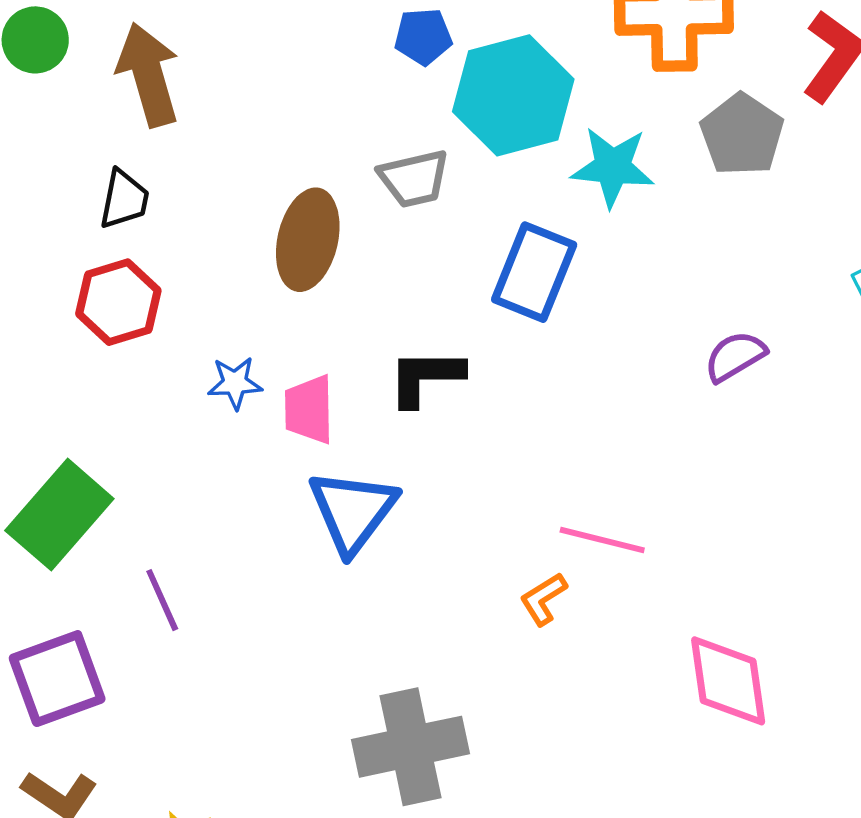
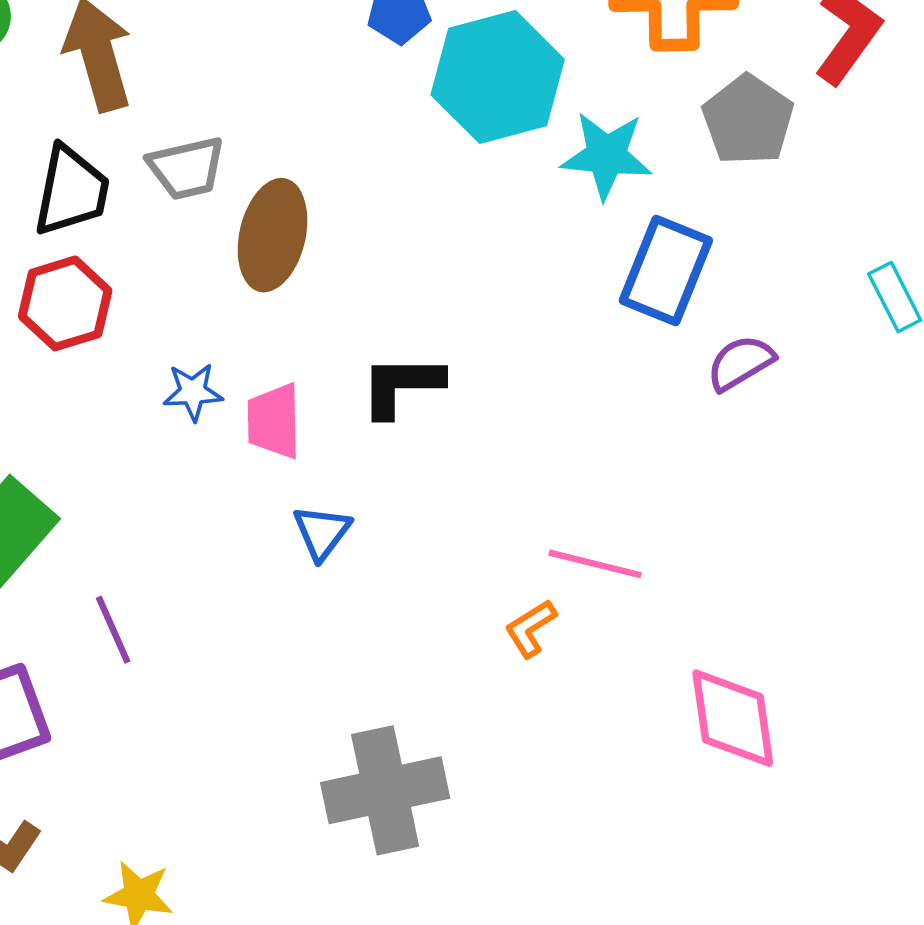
gray trapezoid: (414, 179) -> (187, 168), moved
black trapezoid: (124, 199) -> (71, 191), size x1.4
blue rectangle: (534, 272) -> (666, 271), moved
blue triangle: (353, 511) -> (322, 532), size x0.6

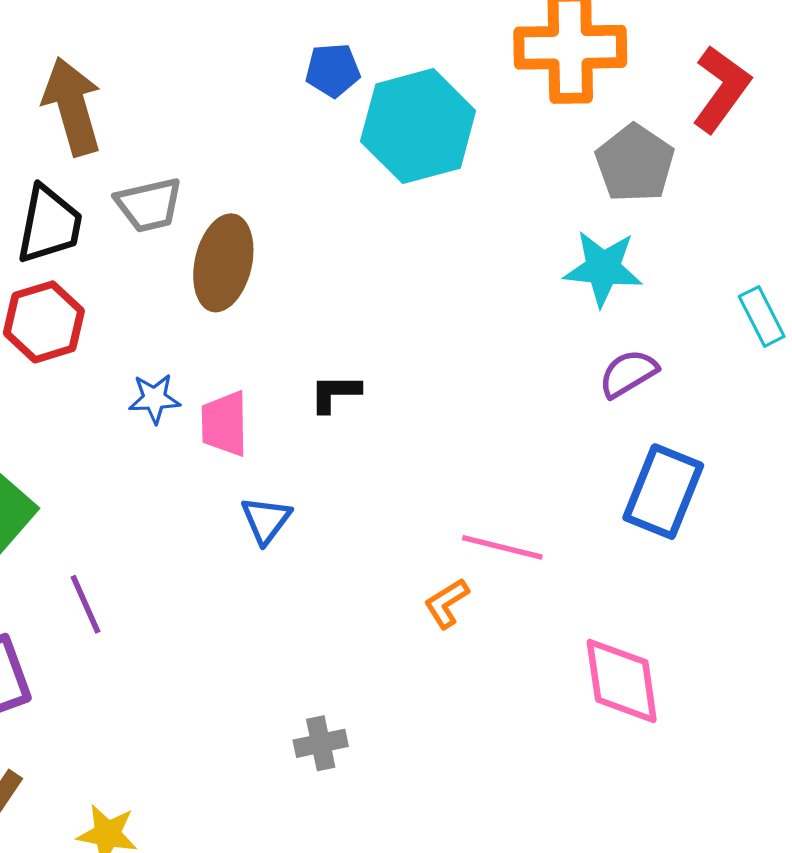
cyan star: (606, 155) -> (603, 268), moved
blue rectangle: (666, 271) -> (663, 492), moved
black L-shape: (402, 386) -> (335, 393), size x0.7
gray cross: (385, 790) -> (321, 743), size x0.5

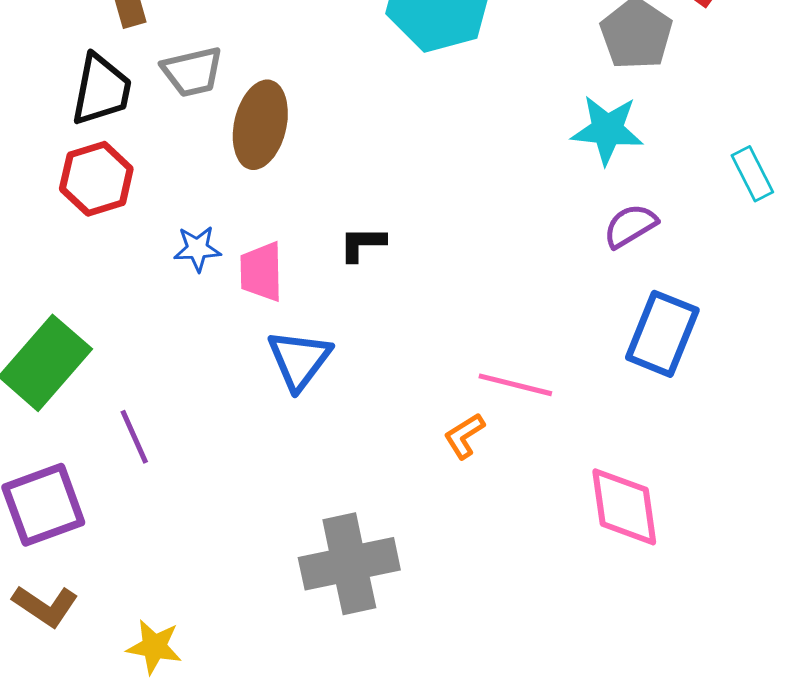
blue triangle: (266, 520) -> (299, 360), size x1.4
gray cross: (321, 743) -> (349, 564), size x2.0

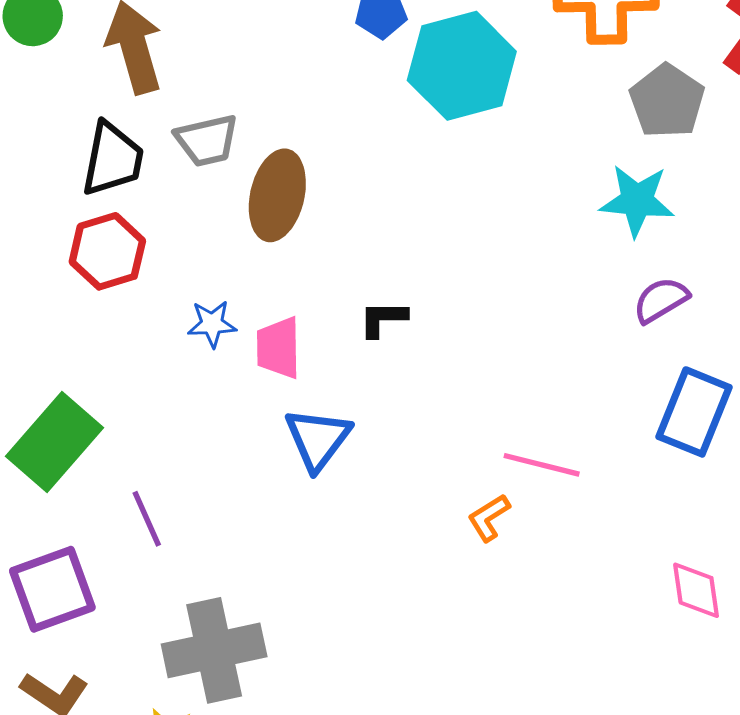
pink diamond: (624, 507) -> (696, 590), moved, size x0.7
gray cross: (349, 564) -> (214, 650), moved

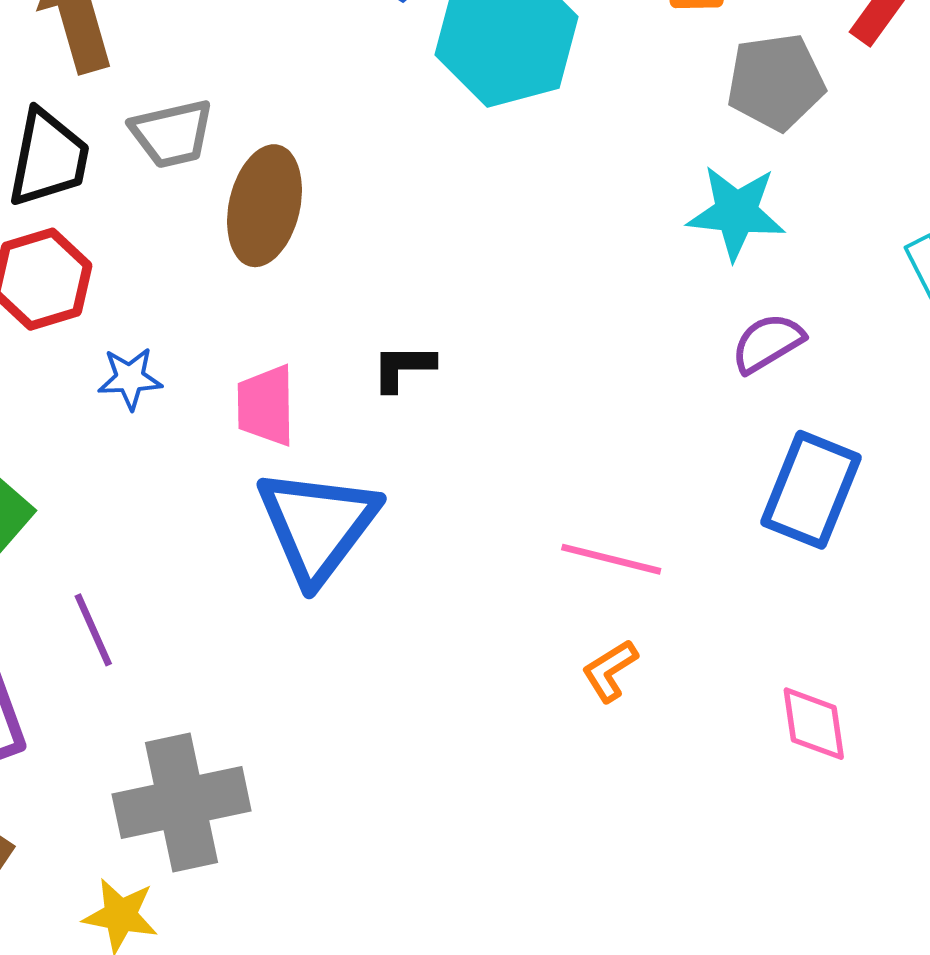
gray pentagon: (667, 101) -> (776, 82), turned 30
blue star: (212, 324) -> (130, 378), moved
blue triangle: (318, 439) -> (318, 525), size x1.4
orange L-shape: (489, 518) -> (610, 671), moved

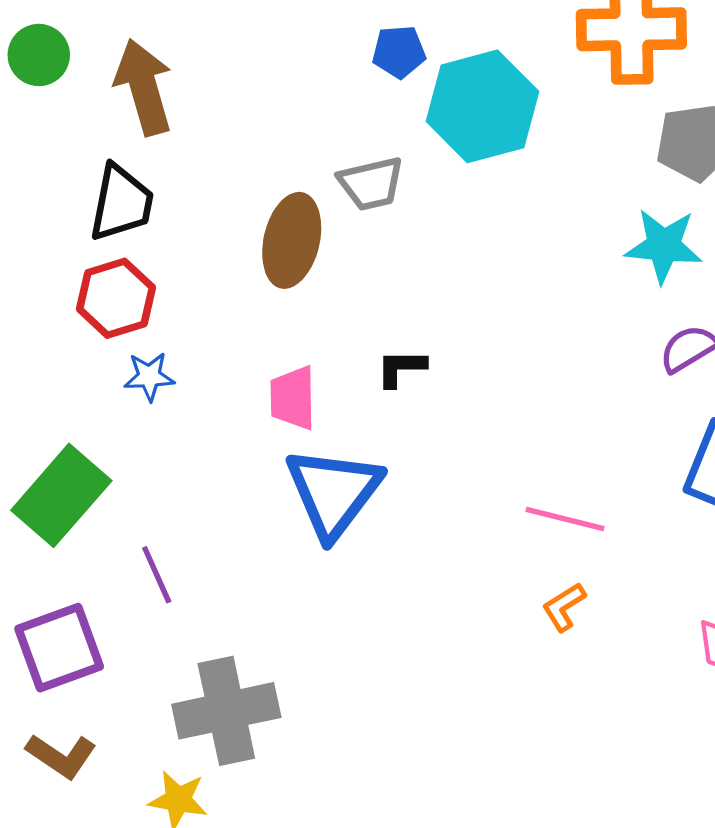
gray trapezoid: (172, 134) -> (371, 184), moved
blue star: (130, 378) -> (149, 376), moved

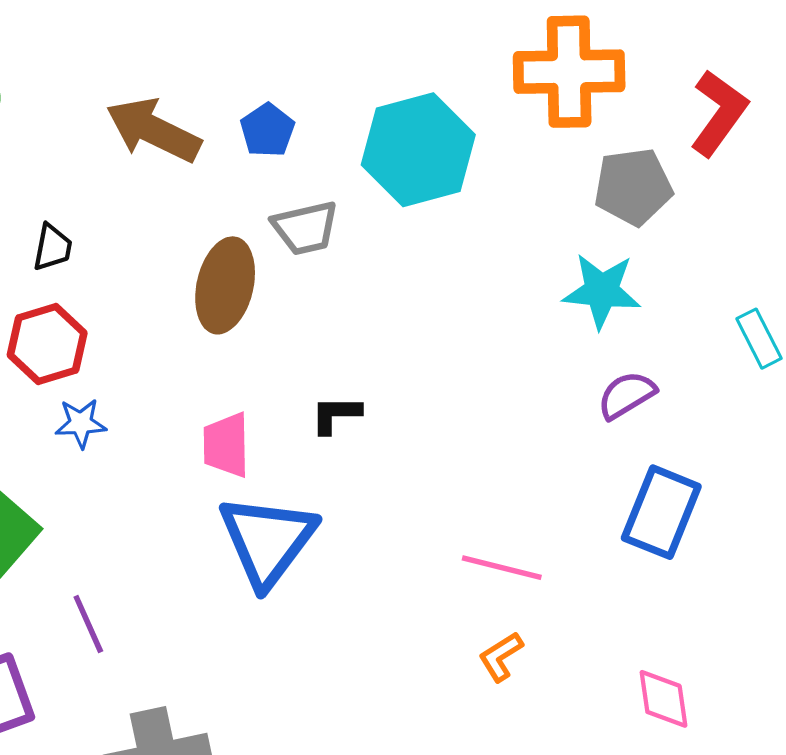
blue pentagon: (399, 52) -> (267, 130), moved, turned -30
brown arrow: (144, 87) -> (153, 130), moved, turned -48
black trapezoid: (121, 203) -> (53, 247), size x0.6

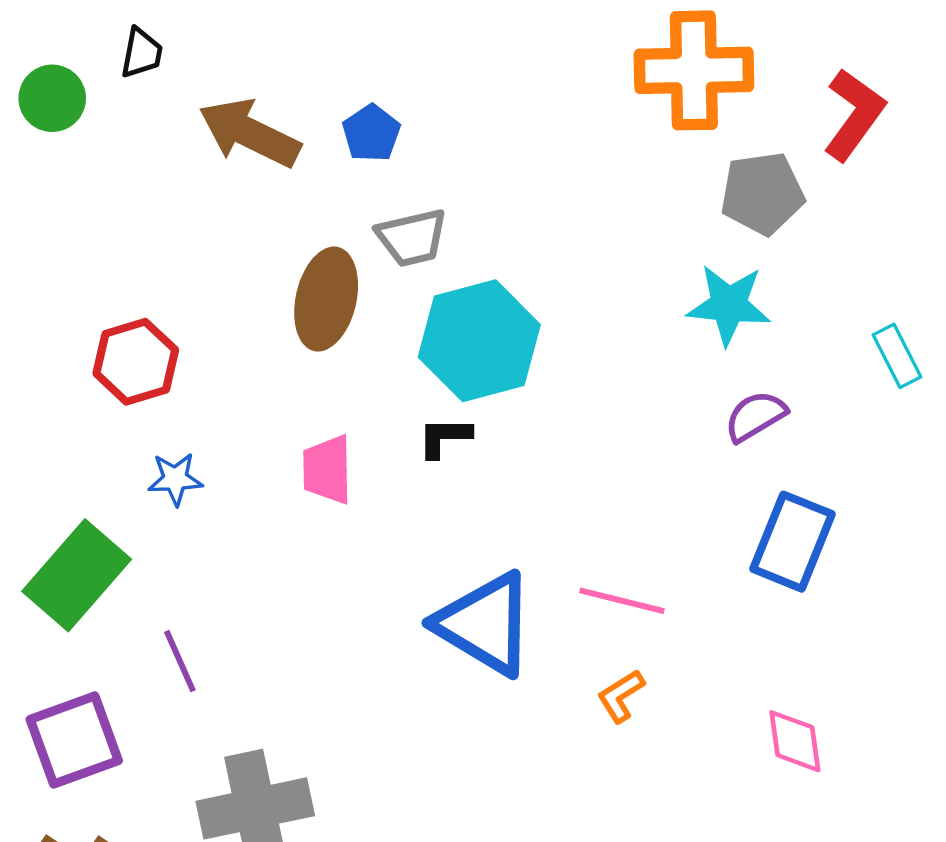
cyan hexagon: (418, 150) -> (479, 341), moved
black trapezoid: (53, 247) -> (142, 53), moved
blue star: (81, 423) -> (175, 479), moved
blue triangle: (267, 540) -> (485, 624), moved, turned -36

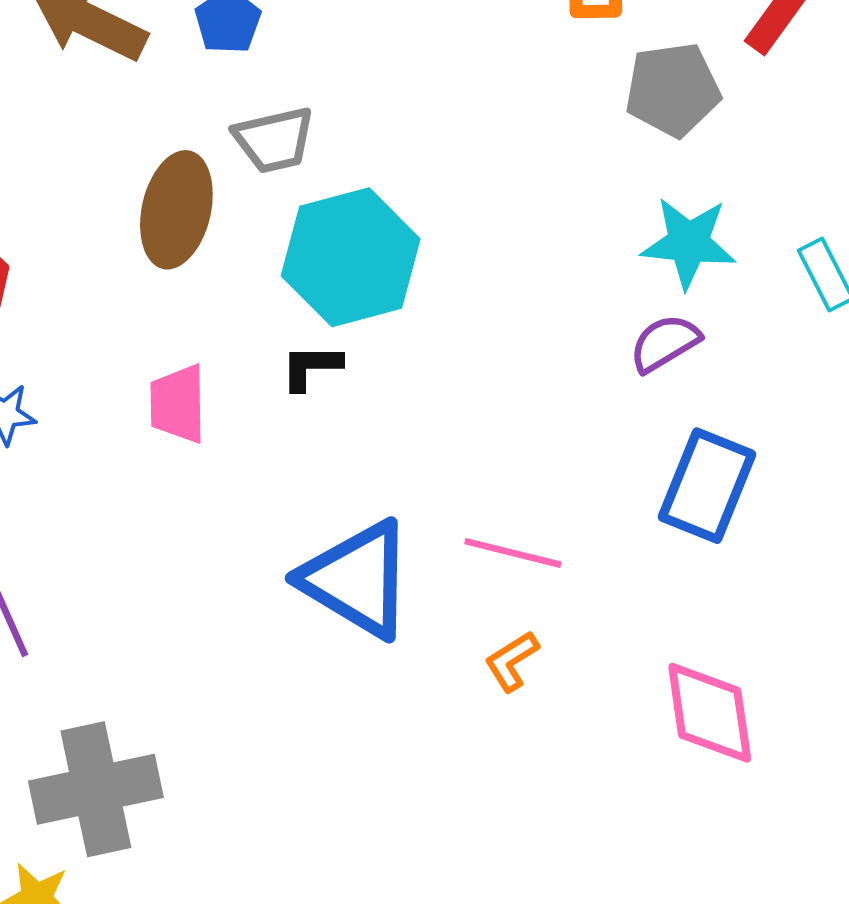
cyan star: (729, 305) -> (689, 243), moved
pink diamond: (795, 741) -> (710, 713), size x1.4

